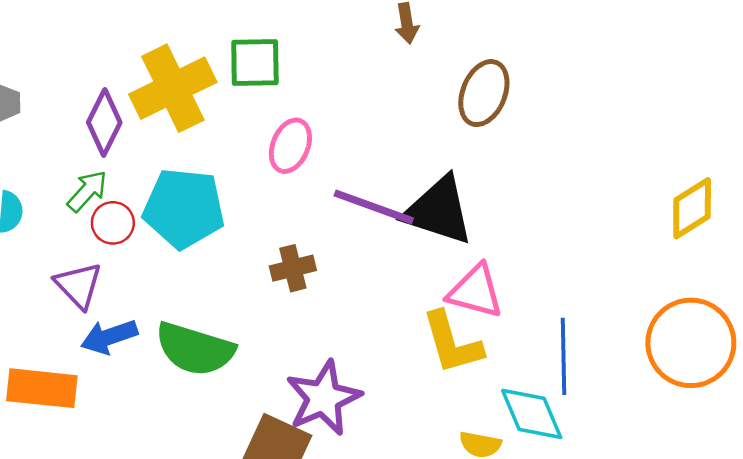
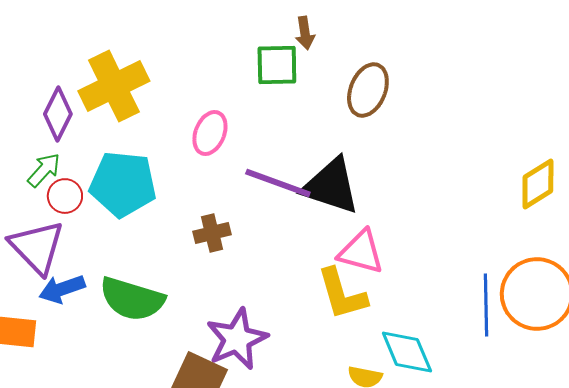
green square: (255, 62) -> (277, 65), moved
purple triangle: (79, 285) -> (37, 247), size x1.4
blue line: (563, 356) -> (486, 305), moved

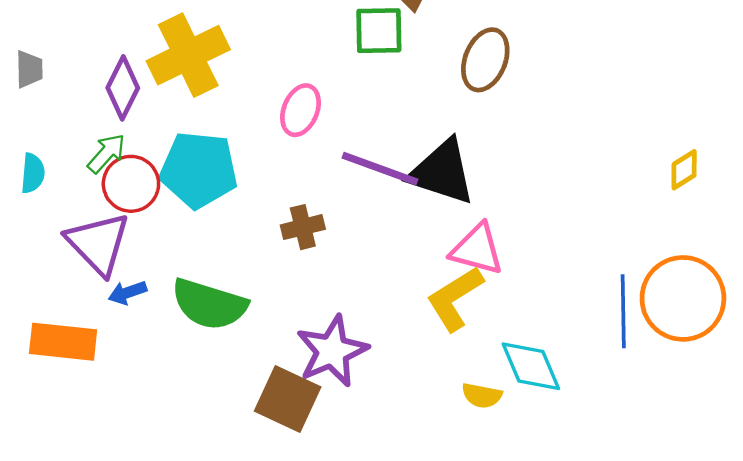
yellow diamond: (538, 184) -> (684, 170), size x0.7
red circle: (65, 196) -> (131, 184), size x1.4
blue arrow: (62, 289) -> (127, 293), size x0.7
yellow L-shape: (342, 294) -> (455, 298), turned 74

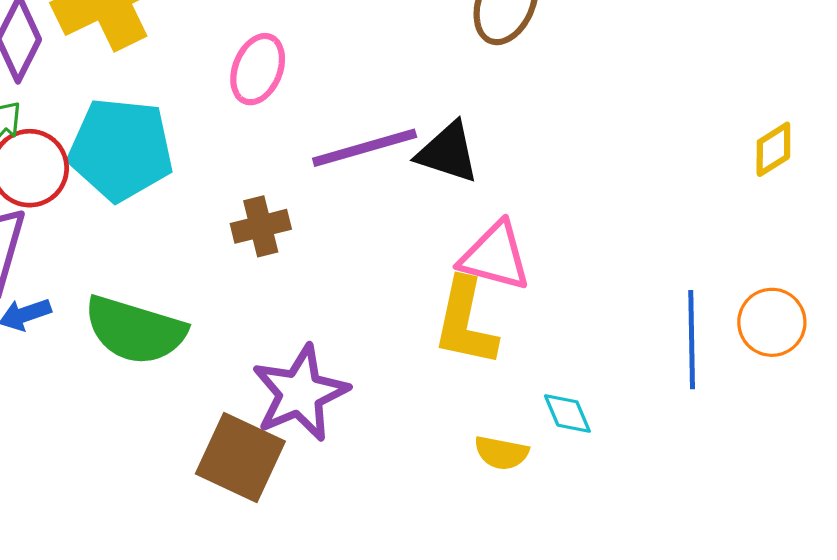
purple line: (380, 169) -> (365, 148), turned -36
black triangle: (442, 172) -> (448, 152), size x0.7
yellow L-shape: (455, 298) -> (465, 322), turned -46
orange circle: (683, 298) -> (772, 322), size x0.6
cyan diamond: (531, 366) -> (567, 413), size x0.6

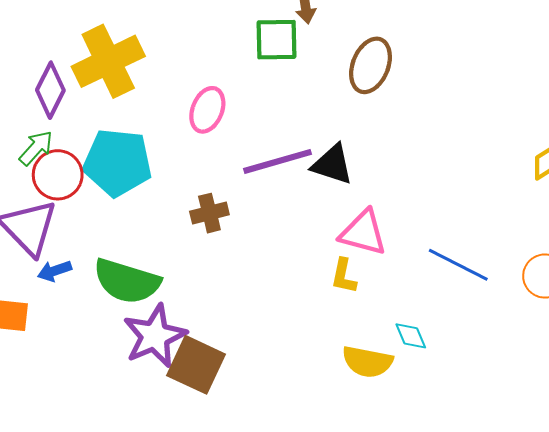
yellow L-shape: (465, 322) -> (344, 276), size x0.6
blue line: (692, 340) -> (458, 265), moved, turned -62
purple star: (300, 393) -> (155, 336), moved
yellow semicircle: (501, 453) -> (367, 362), size x1.4

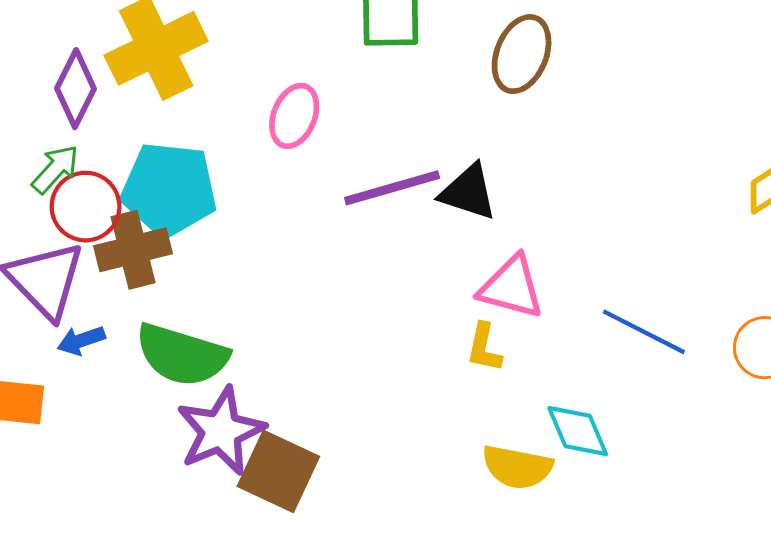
brown cross: (209, 213) -> (133, 250), moved, size x1.4
cyan diamond: (411, 336) -> (578, 431), size x1.4

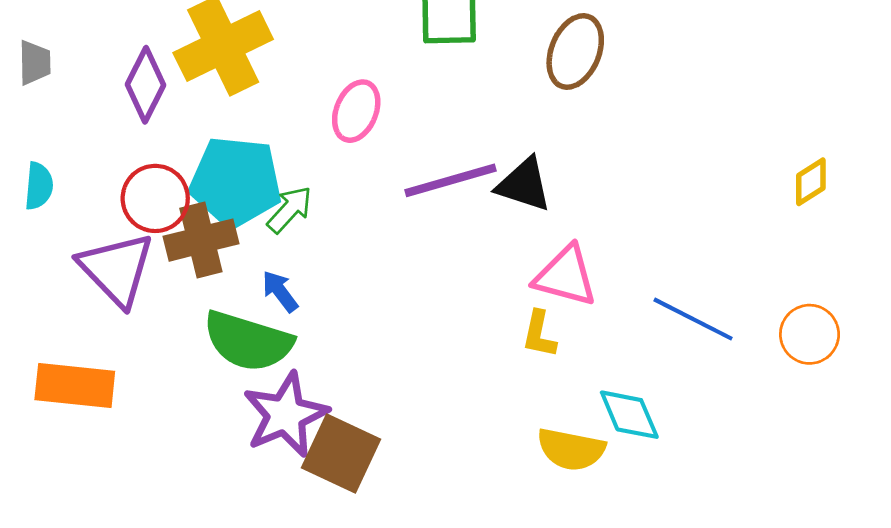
green arrow: (55, 169) -> (290, 210), moved
blue arrow: (81, 340) -> (280, 291), moved, turned 72

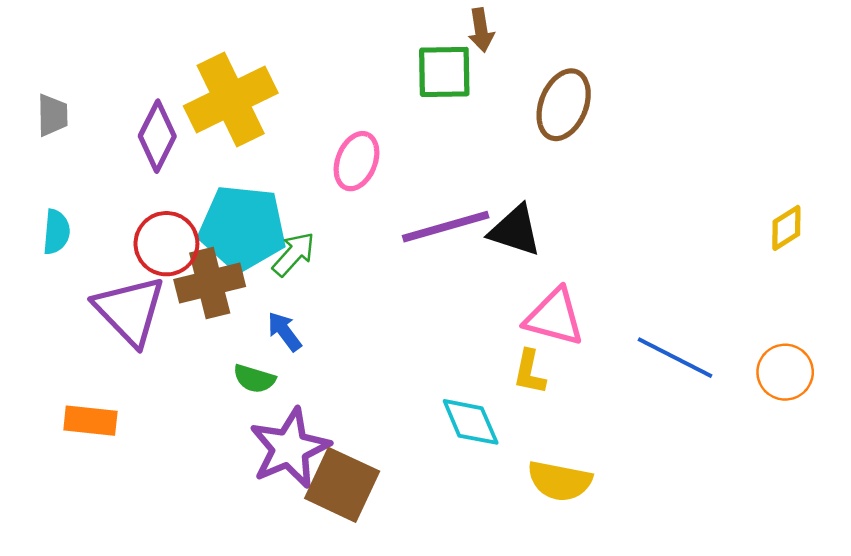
green semicircle: (248, 341) -> (254, 379), size x0.5
orange rectangle: (75, 386) -> (90, 421), size x0.7
cyan diamond: (629, 415) -> (471, 422), moved

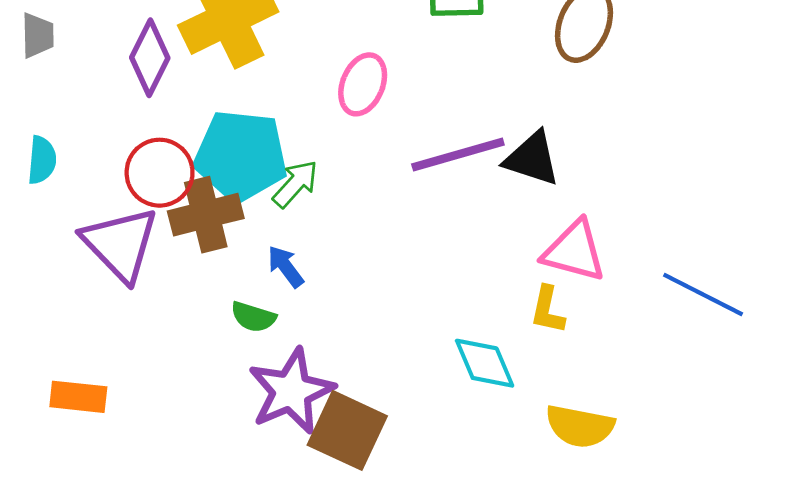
orange rectangle: (90, 421) -> (78, 397), moved

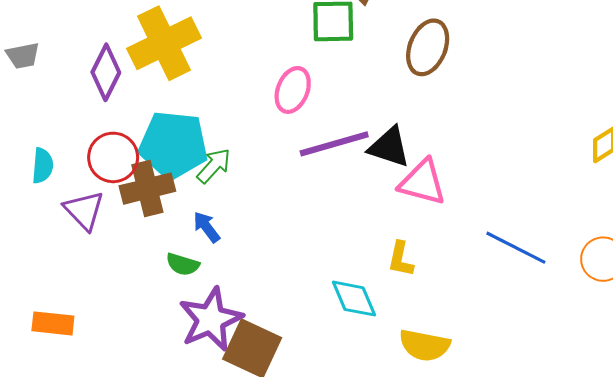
gray trapezoid: (38, 35) -> (23, 56), turned 80
pink ellipse: (363, 84) -> (293, 90), moved
cyan semicircle: (42, 160) -> (43, 166), moved
purple triangle: (120, 244) -> (84, 210), size x0.7
pink triangle: (574, 251) -> (422, 182), moved

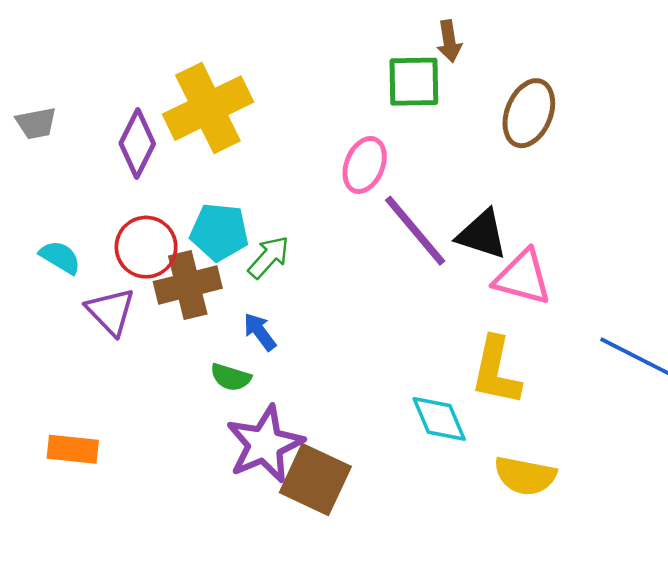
purple line: (334, 144) -> (415, 231), turned 66
cyan pentagon: (173, 145) -> (219, 232), size x0.7
cyan semicircle: (43, 166) -> (60, 257), turned -64
yellow L-shape: (401, 259) -> (496, 371), size x1.6

